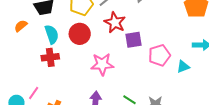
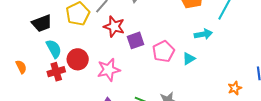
orange semicircle: (21, 26) -> (21, 67), moved, turned 112
red circle: (80, 34) -> (78, 59), moved

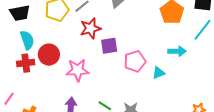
red star: (114, 26) -> (90, 28), turned 30

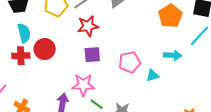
purple square: (109, 46) -> (92, 55), moved
pink star: (78, 70) -> (83, 85), moved

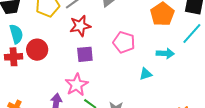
pink pentagon: (130, 62) -> (124, 42), moved, turned 30
pink star: (83, 85) -> (77, 85), turned -30

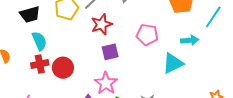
red circle: (37, 50) -> (63, 68), moved
cyan triangle: (146, 74) -> (173, 63), size x1.6

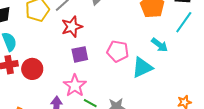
pink pentagon: (147, 35) -> (118, 51), moved
cyan arrow: (190, 40) -> (160, 45), turned 42

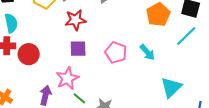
cyan arrow: (160, 45) -> (147, 52), moved
cyan triangle: (142, 67) -> (171, 87), moved, turned -30

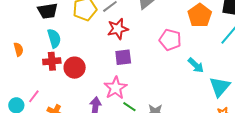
pink pentagon: (116, 52) -> (170, 40), moved
cyan arrow: (147, 52) -> (196, 65), moved

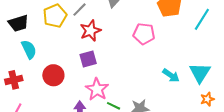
purple square: (123, 57) -> (88, 59), moved
red cross: (52, 61) -> (14, 80), moved
cyan arrow: (196, 65) -> (171, 75), moved

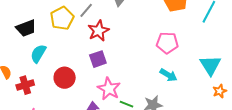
pink pentagon: (144, 34) -> (167, 43), moved
cyan semicircle: (29, 49) -> (38, 54), turned -120
cyan arrow: (171, 75) -> (168, 75), moved

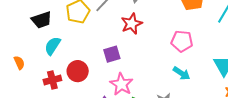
red star: (98, 31) -> (132, 24), moved
red cross: (25, 85) -> (52, 80), moved

